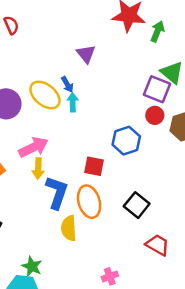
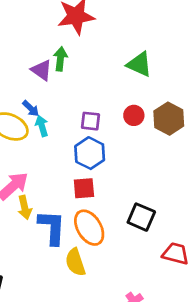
green arrow: (157, 31) -> (60, 59), moved
purple square: (157, 89) -> (91, 121), moved, size x0.7
blue hexagon: (126, 141) -> (90, 153), moved

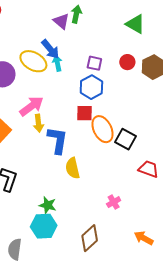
blue arrow: (31, 108) -> (50, 49), size x1.5
orange ellipse: (89, 228) -> (102, 129), moved

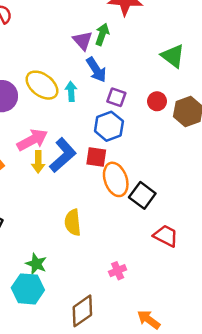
blue arrow: (50, 49) -> (96, 70), moved
blue L-shape: (58, 140) -> (63, 155), moved, turned 32

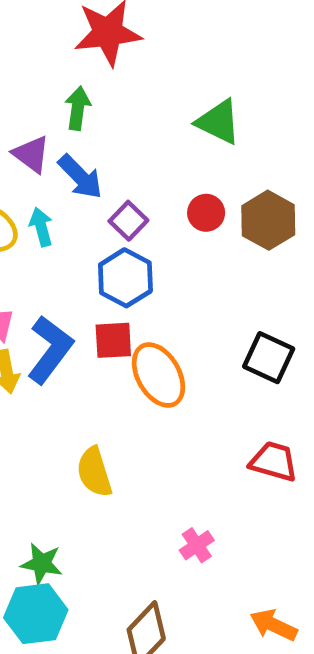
purple triangle: (83, 41) -> (31, 154), moved
purple square: (116, 97) -> (128, 221), turned 36
black square: (142, 195) -> (269, 358), moved

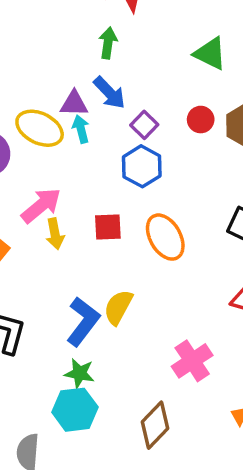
purple triangle: (31, 154) -> (74, 104), moved, turned -36
red square: (113, 340) -> (108, 227), moved
blue L-shape: (50, 350) -> (83, 321), moved
yellow semicircle: (94, 472) -> (118, 307), turned 45
pink cross: (197, 545) -> (192, 361), size x1.6

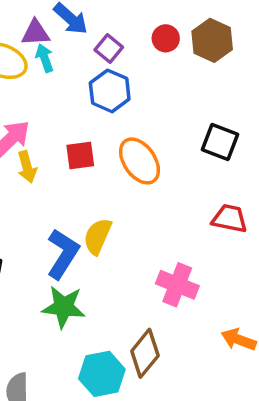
pink cross: (192, 361) -> (177, 285), turned -30
green star: (79, 373) -> (64, 307), size x1.4
cyan hexagon: (75, 410) -> (102, 374), moved

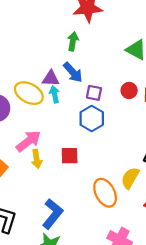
purple square: (109, 49) -> (94, 93), turned -35
orange ellipse: (140, 161) -> (105, 193), moved
yellow semicircle: (97, 236) -> (130, 178), moved

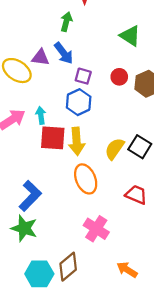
cyan arrow: (55, 94) -> (41, 115), moved
red square: (70, 156) -> (53, 138), size x1.4
yellow arrow: (37, 159) -> (77, 141), moved, size x1.4
yellow semicircle: (130, 178) -> (115, 149), moved

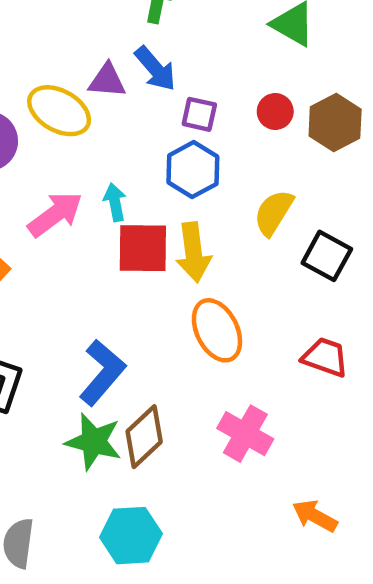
yellow semicircle: (115, 149) -> (274, 213), moved
brown diamond: (68, 267) -> (144, 437), moved

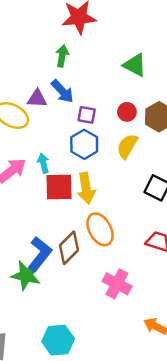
yellow semicircle: (274, 213) -> (127, 146), moved
brown diamond: (144, 437) -> (69, 248), moved
green star: (94, 442) -> (26, 275), moved

